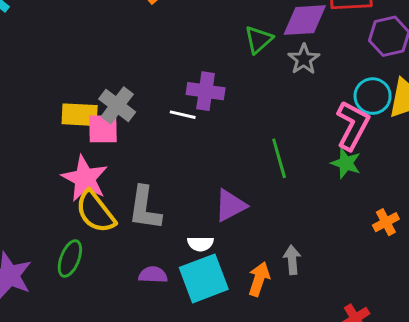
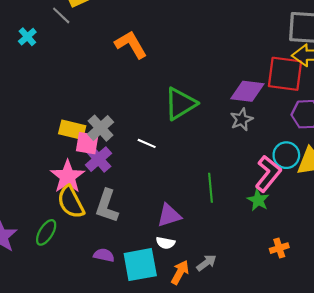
green triangle: (259, 40) -> (180, 104), moved, size x1.6
purple cross: (206, 91) -> (99, 159), moved, turned 30
white semicircle: (200, 244) -> (166, 243), moved
gray arrow: (292, 260) -> (206, 263), turned 48

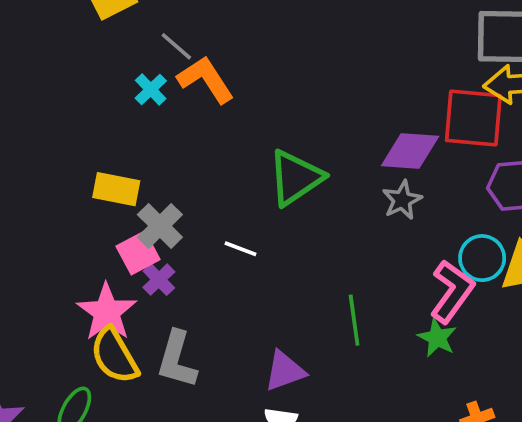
gray line: (61, 15) -> (176, 46), moved
cyan cross: (27, 37) -> (151, 89), moved
yellow rectangle: (72, 130) -> (116, 189), moved
pink square: (87, 143) -> (138, 253), turned -35
purple cross: (99, 159) -> (159, 280), size x0.7

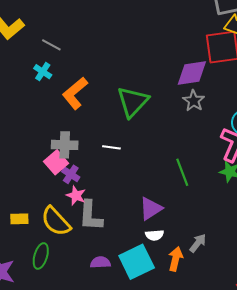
orange L-shape: (206, 80) -> (75, 93), moved, turned -84
yellow rectangle: (116, 189) -> (19, 219), moved, size x0.7
gray cross: (160, 226) -> (65, 145), turned -30
pink star: (107, 312) -> (76, 195), moved, size x0.6

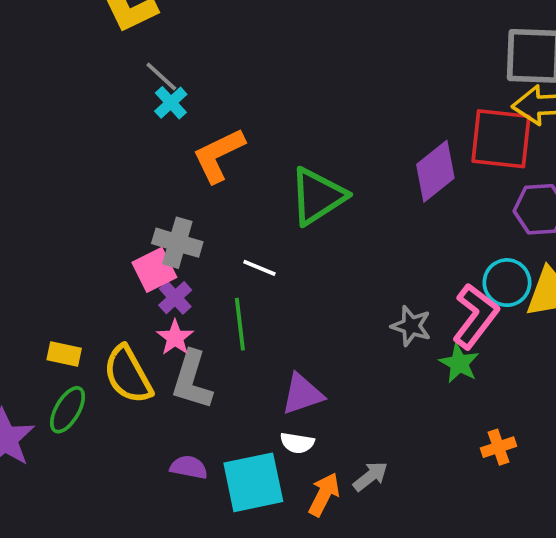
gray line: (51, 45) -> (161, 76), moved
purple diamond: (192, 73) -> (435, 171), turned -44
gray star: (194, 101) -> (411, 326), moved, turned -30
green line: (182, 172) -> (240, 324), moved
green ellipse: (41, 256) -> (68, 410), moved

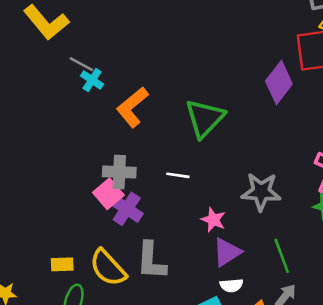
purple cross: (175, 298) -> (127, 209), size x1.4
green line: (240, 324) -> (282, 256), moved
gray star: (411, 326) -> (261, 192), moved, size x1.4
pink star: (175, 338) -> (213, 220), moved

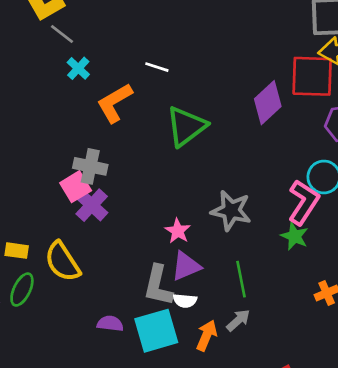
gray line: (81, 64) -> (62, 34), moved
white line: (178, 175) -> (157, 67), moved
gray L-shape: (151, 261) -> (158, 286), moved

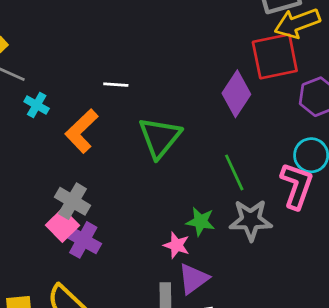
gray cross: (90, 166) -> (72, 201), turned 32
gray star: (231, 211) -> (251, 220), moved
green star: (295, 236) -> (201, 222), moved
green line: (241, 279) -> (234, 172), moved

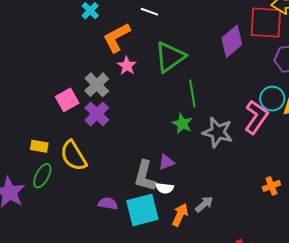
green line: (234, 172) -> (192, 93), moved
pink square: (63, 225) -> (67, 100), moved
pink star: (177, 245) -> (127, 66), moved
purple triangle: (193, 279) -> (166, 162), size x0.7

